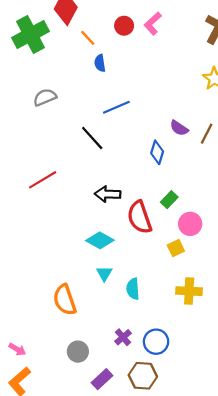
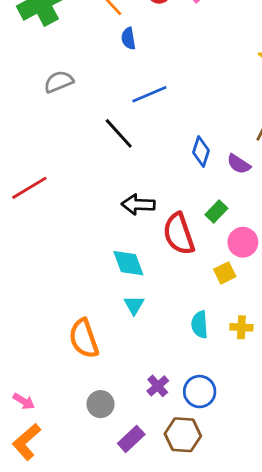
purple semicircle: (179, 128) -> (239, 164), moved
red line: (43, 180) -> (29, 188), moved
cyan diamond: (100, 240) -> (128, 263), turned 40
cyan semicircle: (133, 289) -> (200, 325), moved
yellow cross: (189, 291) -> (241, 327), size x0.7

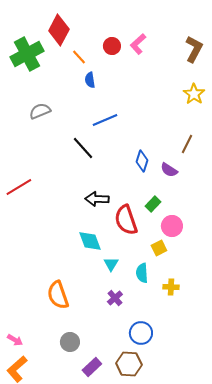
cyan triangle: (134, 305) -> (111, 264), moved
cyan semicircle: (200, 325) -> (142, 273), moved
purple cross: (158, 386) -> (115, 298), moved

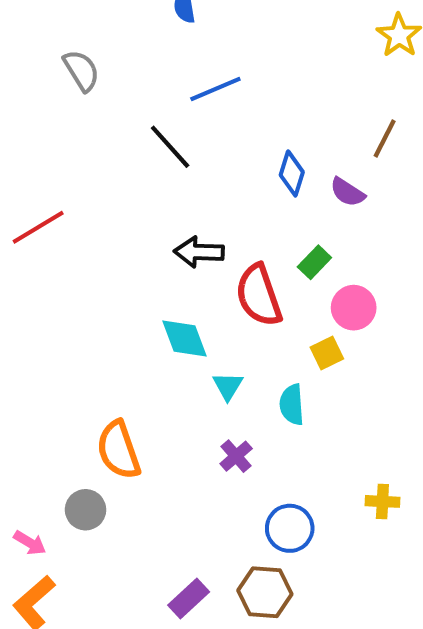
gray semicircle: (40, 111) -> (81, 70), turned 80
yellow cross: (171, 287) -> (382, 501), moved
gray circle: (70, 342) -> (86, 510), moved

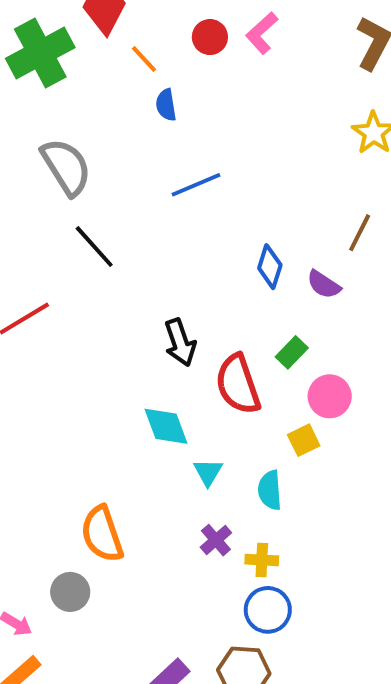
gray semicircle: (81, 70) -> (66, 167), size x1.4
black line: (170, 147) -> (94, 247), moved
black arrow: (199, 252) -> (180, 342), turned -111
yellow cross: (382, 501) -> (262, 560), moved

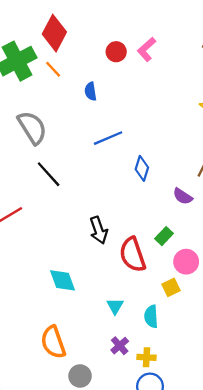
orange line: (144, 59) -> (53, 69), moved
blue diamond: (270, 267) -> (142, 168), moved
cyan diamond: (166, 426) -> (63, 280), moved
gray circle: (70, 592) -> (80, 376), moved

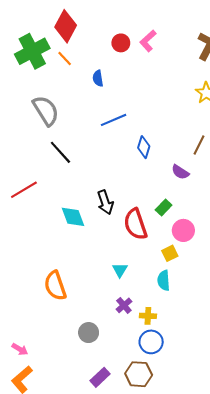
cyan diamond: (63, 280) -> (73, 217), moved
cyan semicircle: (151, 317) -> (164, 280), moved
orange semicircle: (53, 342) -> (55, 286), moved

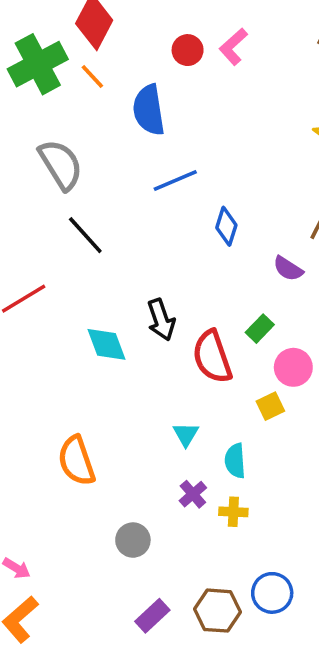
blue semicircle: (98, 78) -> (149, 110), size x1.8
cyan semicircle: (164, 280) -> (235, 461), moved
blue circle: (151, 342) -> (272, 593), moved

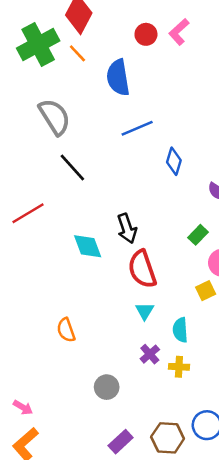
red semicircle: (212, 357) -> (142, 269), moved
orange semicircle: (77, 461) -> (66, 330), size x0.7

